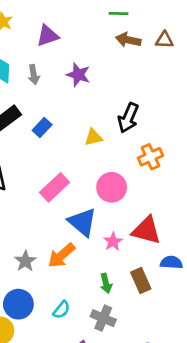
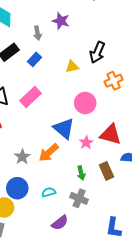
gray arrow: (34, 75) -> (38, 33), moved
pink rectangle: (55, 187) -> (30, 97), moved
cyan semicircle: (61, 310) -> (49, 192), turned -144

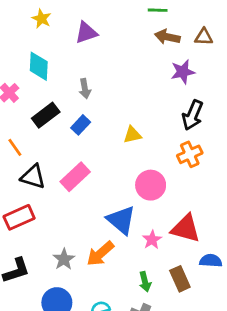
purple star: (61, 21) -> (183, 72), moved, turned -30
black arrow: (97, 52) -> (193, 115), moved

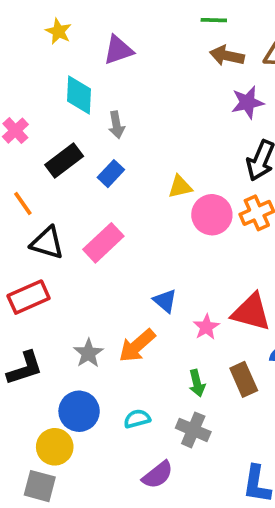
cyan diamond: (39, 66) -> (79, 95), moved
pink circle: (151, 185) -> (212, 215), moved
blue triangle: (121, 220) -> (165, 301), size x0.6

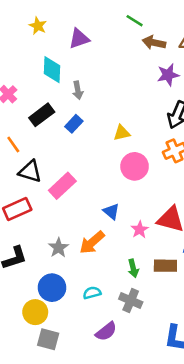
green line: (214, 20) -> (135, 21), moved, turned 30
pink circle: (212, 215) -> (135, 166), moved
pink rectangle: (103, 243) -> (62, 186), moved
brown rectangle: (244, 379) -> (165, 266), turned -65
gray square: (40, 486) -> (48, 339), moved

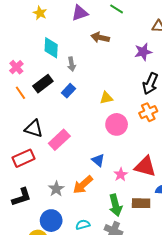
purple triangle: (79, 39) -> (80, 13), moved
brown arrow: (154, 43) -> (100, 38), moved
orange line: (13, 144) -> (20, 93), moved
green arrow: (133, 268) -> (116, 205), size x1.5

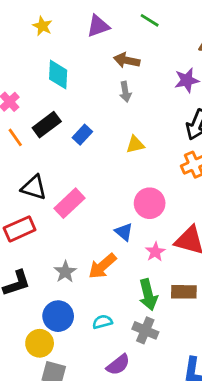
gray arrow: (72, 64) -> (125, 92), moved
pink circle: (117, 124) -> (150, 203), moved

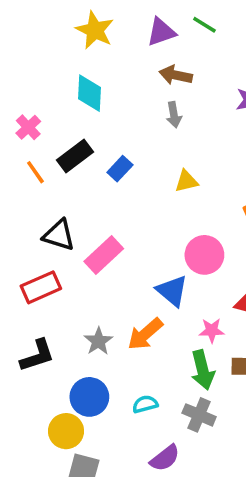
yellow star: (42, 26) -> (95, 30), moved, size x1.5
purple triangle: (98, 26) -> (161, 32), moved
blue triangle: (124, 232) -> (172, 291), size x1.4
pink star: (155, 252) -> (212, 330), moved, turned 30

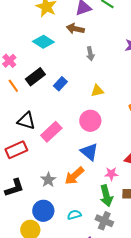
brown arrow: (176, 75) -> (75, 29), moved
cyan diamond: (89, 93) -> (43, 42), turned -60
pink circle: (204, 255) -> (90, 121), moved

